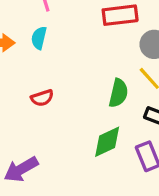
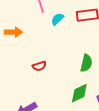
cyan semicircle: (39, 38) -> (57, 19), moved, turned 32

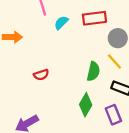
green diamond: (79, 93) -> (86, 105), turned -35

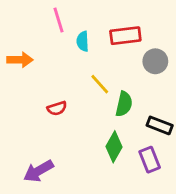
cyan semicircle: (61, 23) -> (83, 41), turned -48
yellow line: (114, 61) -> (100, 84), moved

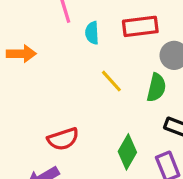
green semicircle: (124, 104) -> (156, 88), moved
red semicircle: (57, 108) -> (63, 139), moved, size x1.4

